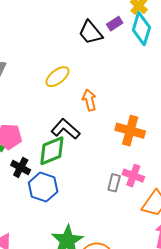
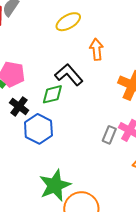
green diamond: (52, 151) -> (52, 94), size x0.7

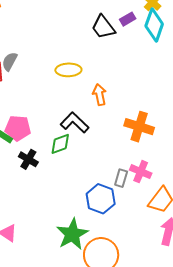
yellow ellipse: (68, 22) -> (68, 70), turned 35
blue hexagon: (38, 129) -> (101, 199), moved

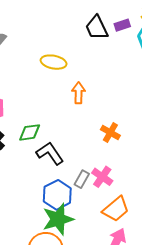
black L-shape: (75, 123) -> (50, 153), moved
orange cross: (139, 127) -> (110, 133), size x0.7
green star: (72, 234) -> (58, 219), moved

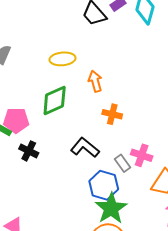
green diamond: (30, 132) -> (55, 101), moved, size x1.4
orange cross: (110, 133) -> (112, 114), moved
gray rectangle: (82, 179) -> (123, 163), turned -48

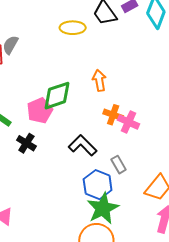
yellow ellipse: (63, 59) -> (73, 28), moved
pink pentagon: (16, 120) -> (40, 110), moved, turned -30
pink cross: (142, 155) -> (128, 122), moved

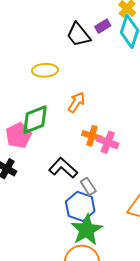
yellow ellipse: (73, 28) -> (45, 70), moved
orange arrow: (99, 80) -> (76, 102), turned 45
gray rectangle: (119, 165) -> (88, 186), moved

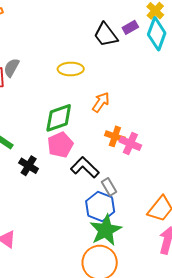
pink pentagon: (19, 135) -> (60, 145), moved

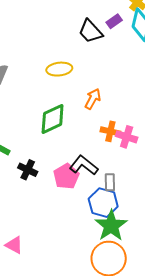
pink pentagon: (60, 145) -> (66, 176), moved
gray rectangle: (109, 187) -> (110, 182), turned 36

